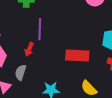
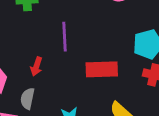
purple line: (40, 29) -> (65, 37), moved

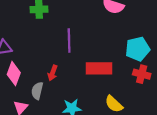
red arrow: (36, 66) -> (53, 73), moved

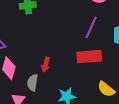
purple line: (69, 41) -> (91, 27), moved, turned 30

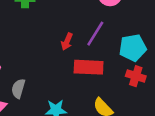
red arrow: (46, 65) -> (67, 42), moved

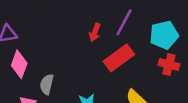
red rectangle: (89, 67) -> (119, 58), turned -36

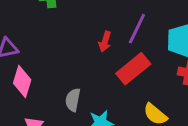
gray semicircle: (47, 84) -> (73, 100), moved

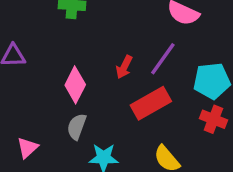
pink diamond: (22, 81) -> (75, 85), moved

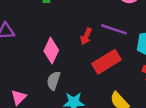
purple line: (163, 59) -> (114, 29), turned 75

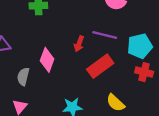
gray semicircle: (54, 81) -> (23, 77), moved

